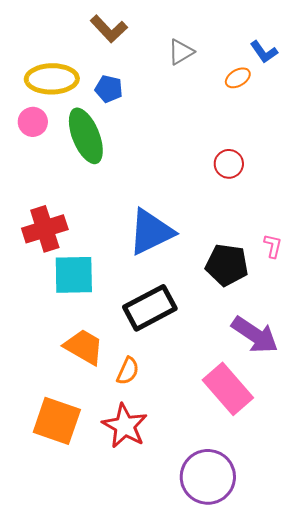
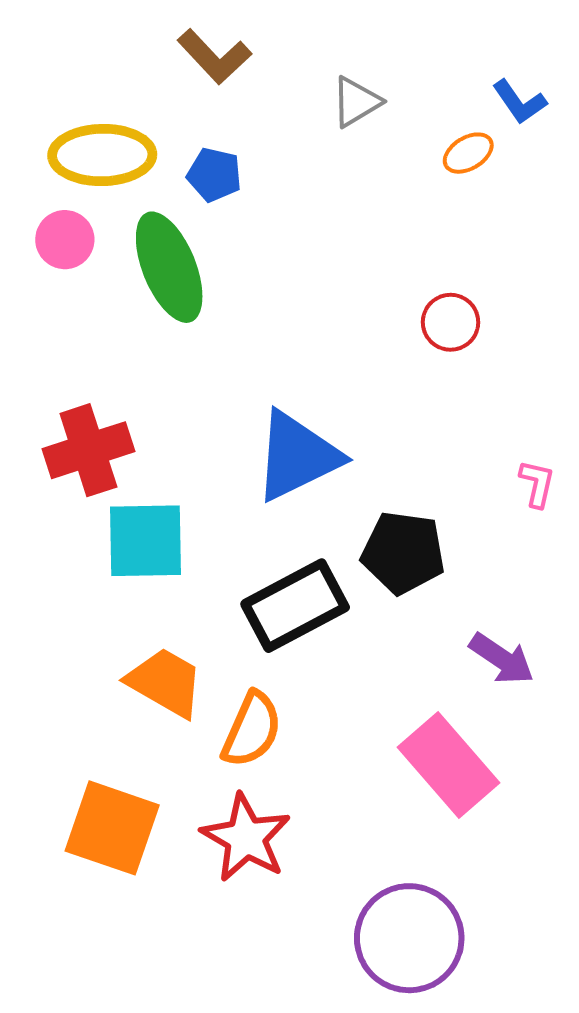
black pentagon: (227, 265) -> (403, 552), moved
purple arrow: (255, 335) -> (502, 659), size x0.7
orange semicircle: (128, 371) -> (252, 730), size x1.4

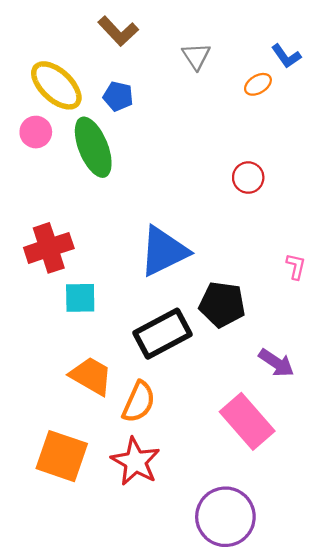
gray triangle: (356, 102) -> (196, 56), turned -32
yellow ellipse: (102, 155) -> (56, 85), turned 44
cyan square: (146, 541) -> (80, 298), size x0.7

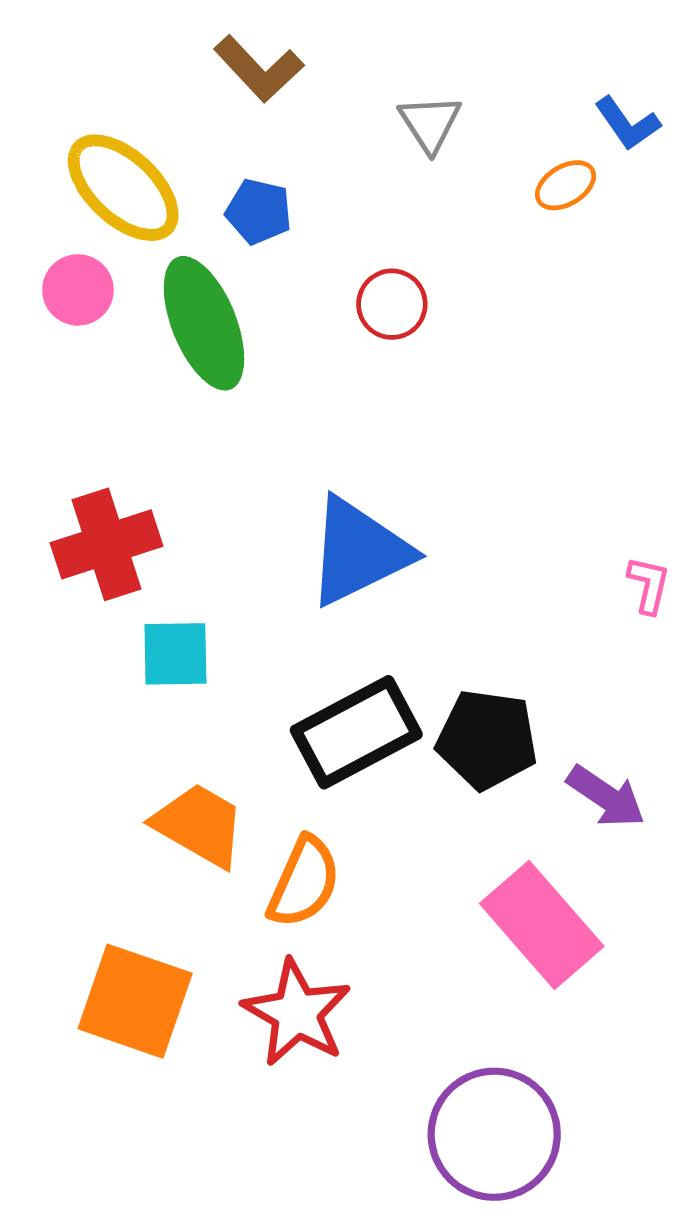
red circle: (248, 178) -> (392, 304), moved
black pentagon: (222, 304) -> (487, 739), moved

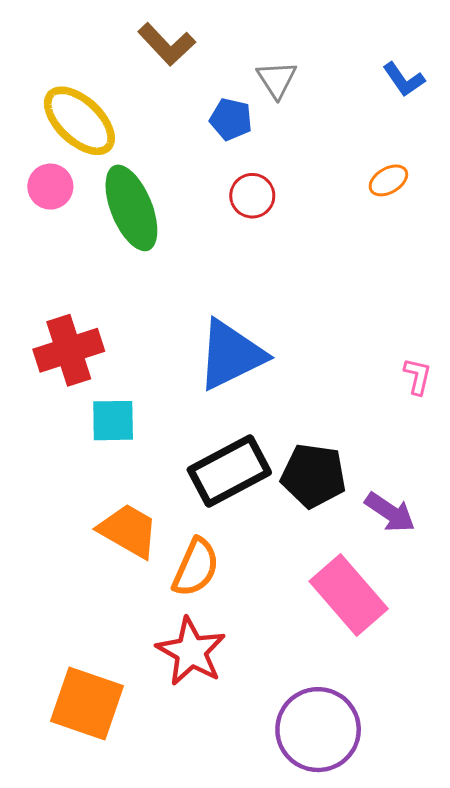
orange ellipse: (566, 185) -> (388, 180), moved
blue pentagon: (259, 211) -> (231, 119), moved
orange square: (135, 1001) -> (87, 704), moved

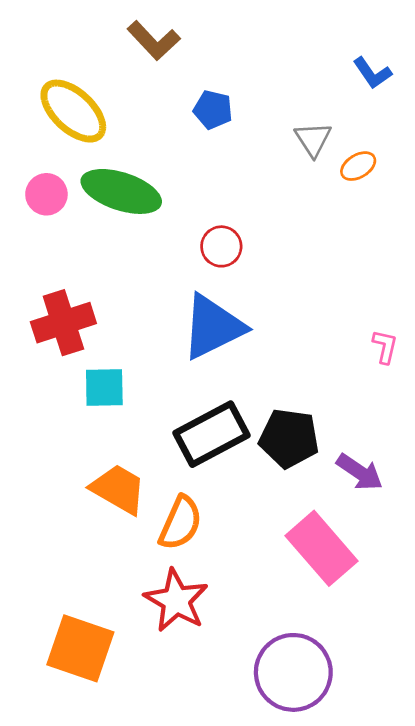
gray triangle: (277, 79) -> (313, 139), moved
pink circle: (50, 187) -> (46, 194), moved
red circle: (252, 196) -> (221, 246), moved
green ellipse: (131, 208) -> (121, 191), turned -50

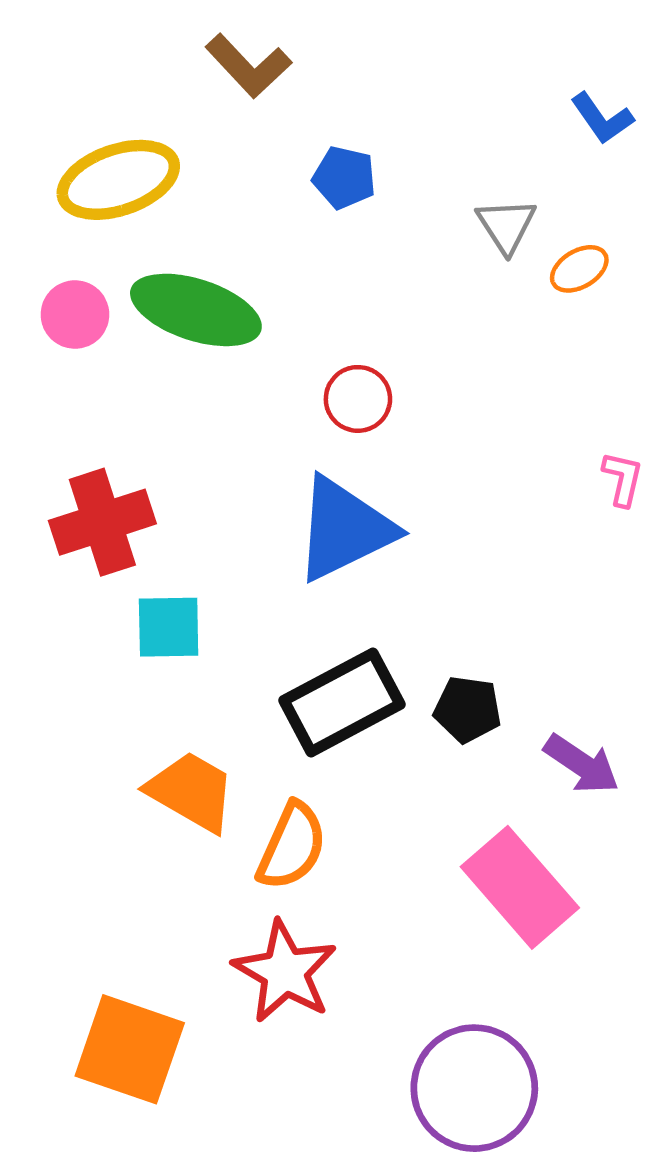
yellow ellipse: (73, 111) -> (118, 180), turned -62
pink L-shape: (385, 347) -> (623, 479), moved
black pentagon: (289, 438) -> (467, 709), size x0.7

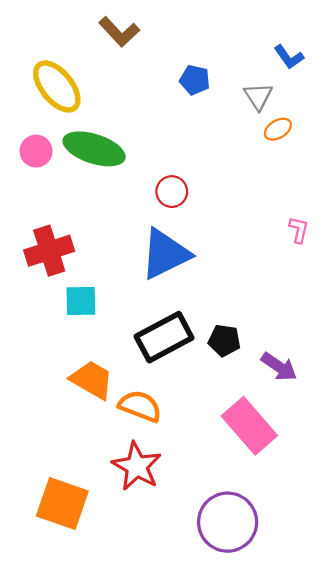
blue pentagon: (344, 178) -> (195, 80), moved
yellow ellipse: (118, 180) -> (57, 86), turned 70
gray triangle: (506, 226) -> (258, 96), moved
orange semicircle: (292, 846) -> (140, 406), turned -93

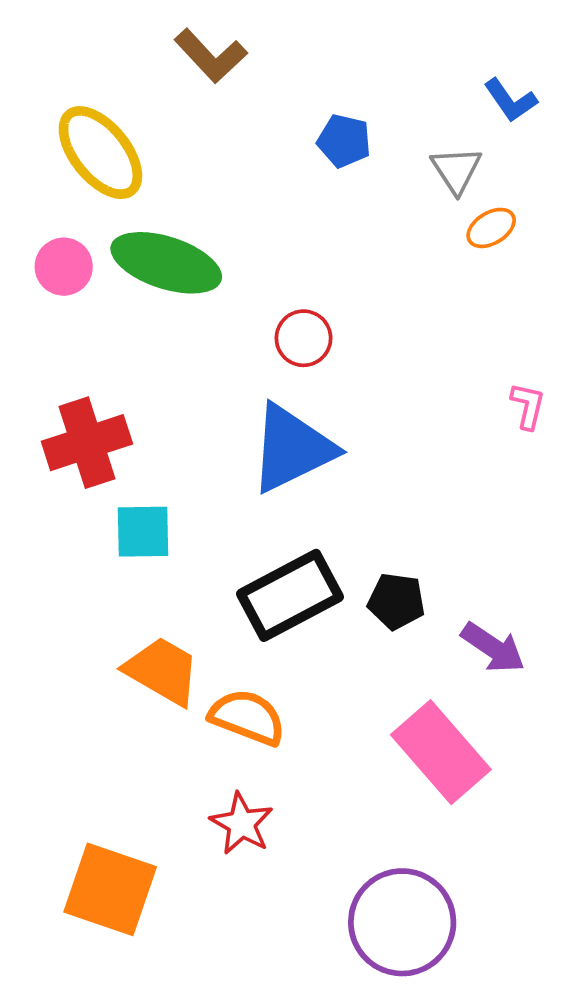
red star: (137, 466) -> (242, 824), size x0.7

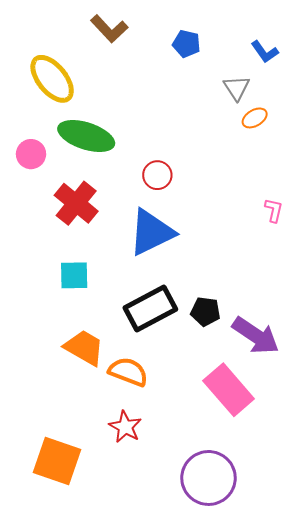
blue pentagon: (344, 141) -> (186, 44), moved
pink circle: (64, 267) -> (31, 154), moved
red cross: (87, 443) -> (76, 203), moved, turned -33
purple arrow: (493, 648) -> (256, 336), size x1.4

